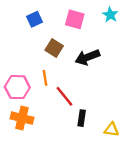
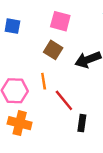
blue square: (35, 19) -> (12, 26), moved, turned 35
pink square: (75, 19) -> (60, 21), moved

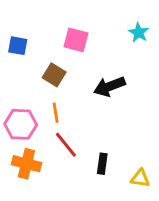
brown square: (53, 50) -> (54, 75), moved
red line: (64, 100) -> (66, 145), moved

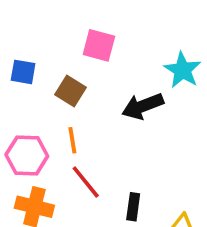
cyan star: (139, 33) -> (183, 70), moved, size x1.4
blue square: (18, 46) -> (23, 72), moved

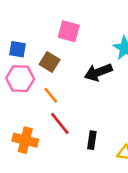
orange line: (72, 140) -> (51, 95), turned -30
pink hexagon: (27, 155) -> (20, 79), moved

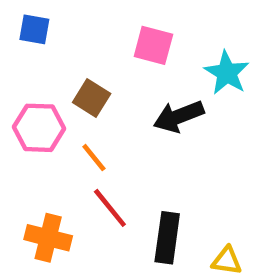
pink square: (69, 31) -> (153, 45), moved
blue square: (18, 49) -> (34, 29), moved
black rectangle: (92, 140) -> (167, 238), size x1.5

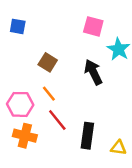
pink square: (153, 45) -> (93, 26), moved
black arrow: (179, 116) -> (93, 72), turned 85
pink hexagon: (39, 128) -> (20, 104), moved

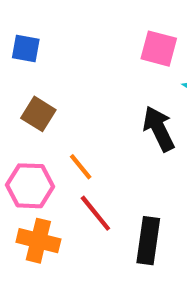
brown square: (48, 62) -> (38, 114), moved

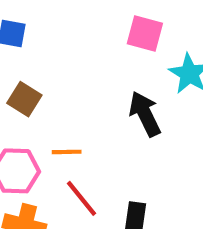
orange line: (81, 167) -> (67, 152), turned -52

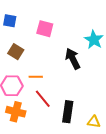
pink square: (145, 34) -> (45, 29), moved

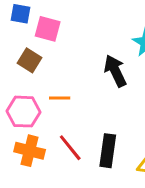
pink square: (45, 29) -> (48, 29), moved
red line: (43, 99) -> (70, 148), moved

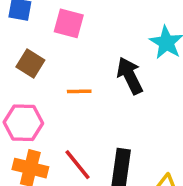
pink square: (48, 29) -> (69, 23), moved
orange line: (60, 98) -> (79, 91), moved

